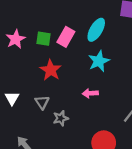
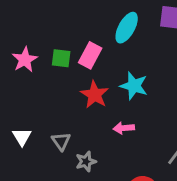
cyan ellipse: (96, 30) -> (127, 28), moved
cyan star: (99, 61) -> (134, 86), turned -30
red star: (51, 70) -> (95, 95), moved

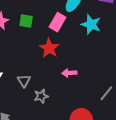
pink rectangle: (90, 55) -> (58, 22), moved
cyan star: (134, 86) -> (91, 24), moved

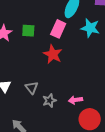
pink arrow: (69, 73) -> (75, 100), moved

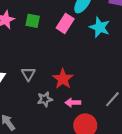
red star: (53, 54) -> (63, 79), moved
gray triangle: (32, 88) -> (28, 74), moved

